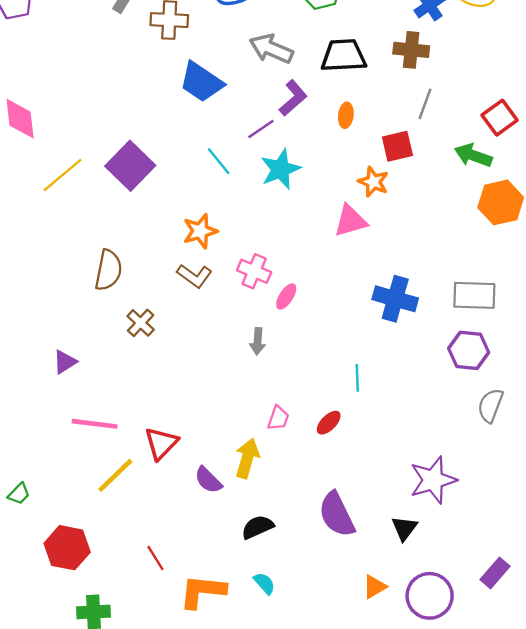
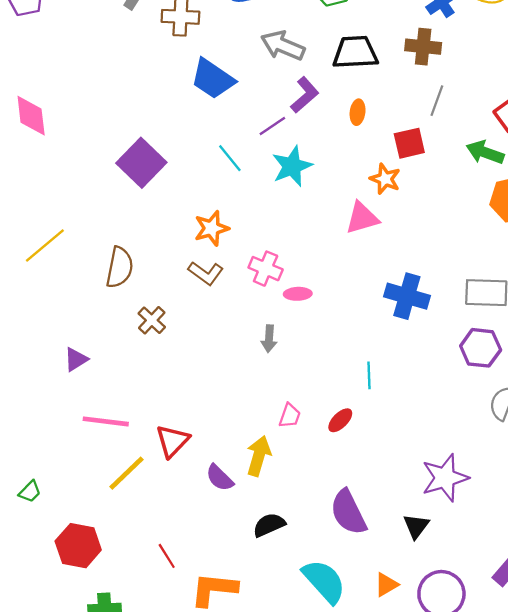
yellow line: (63, 175) -> (45, 246), moved
pink ellipse: (286, 296) -> (298, 294), turned 55
cyan semicircle: (264, 583) -> (324, 581), moved, size x2.0

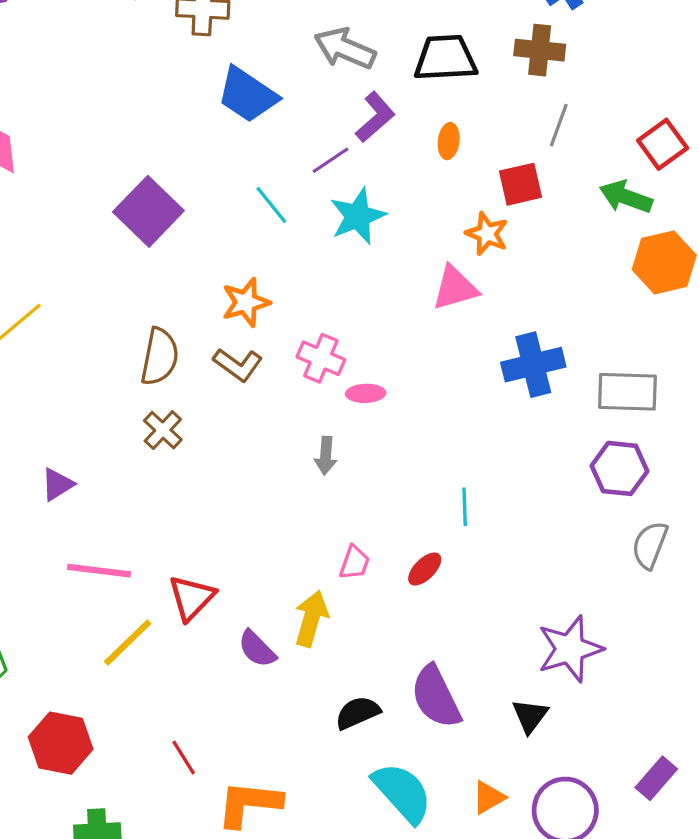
brown semicircle: (120, 267) -> (160, 357), moved
blue cross: (407, 296) -> (533, 365), moved, turned -30
black semicircle: (269, 525) -> (358, 713), moved

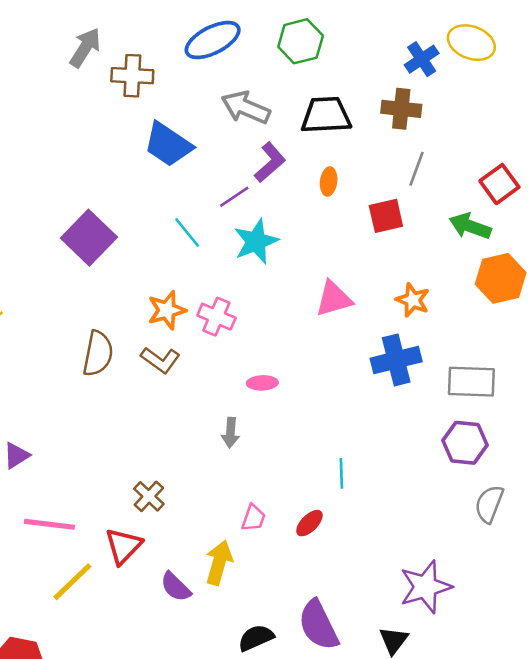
orange star: (487, 234) -> (413, 300), moved
pink cross: (321, 358) -> (216, 317), moved
brown cross: (163, 430) -> (149, 496), moved

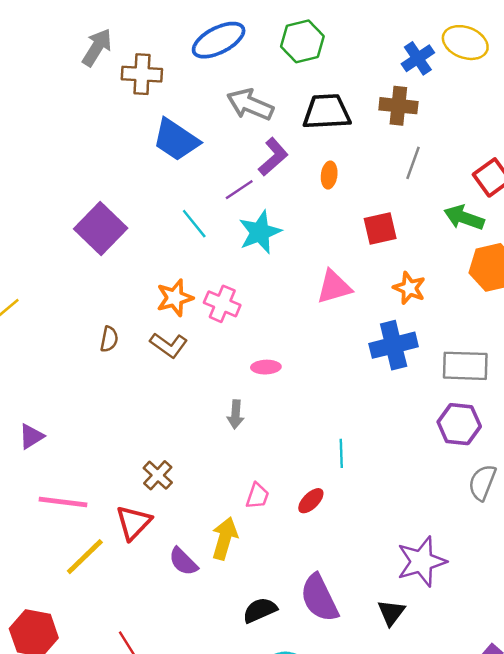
red square: (386, 216) -> (380, 228), moved
brown semicircle: (98, 354) -> (109, 339), size x0.6

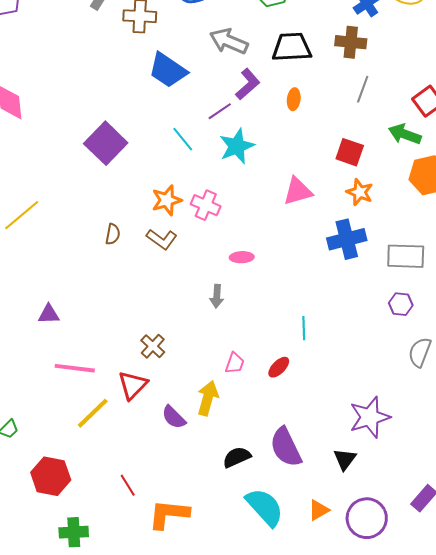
red square: (380, 228) -> (350, 152), moved, turned 32
purple hexagon: (459, 424) -> (401, 304), size x0.7
purple triangle: (31, 436) -> (49, 314), turned 30

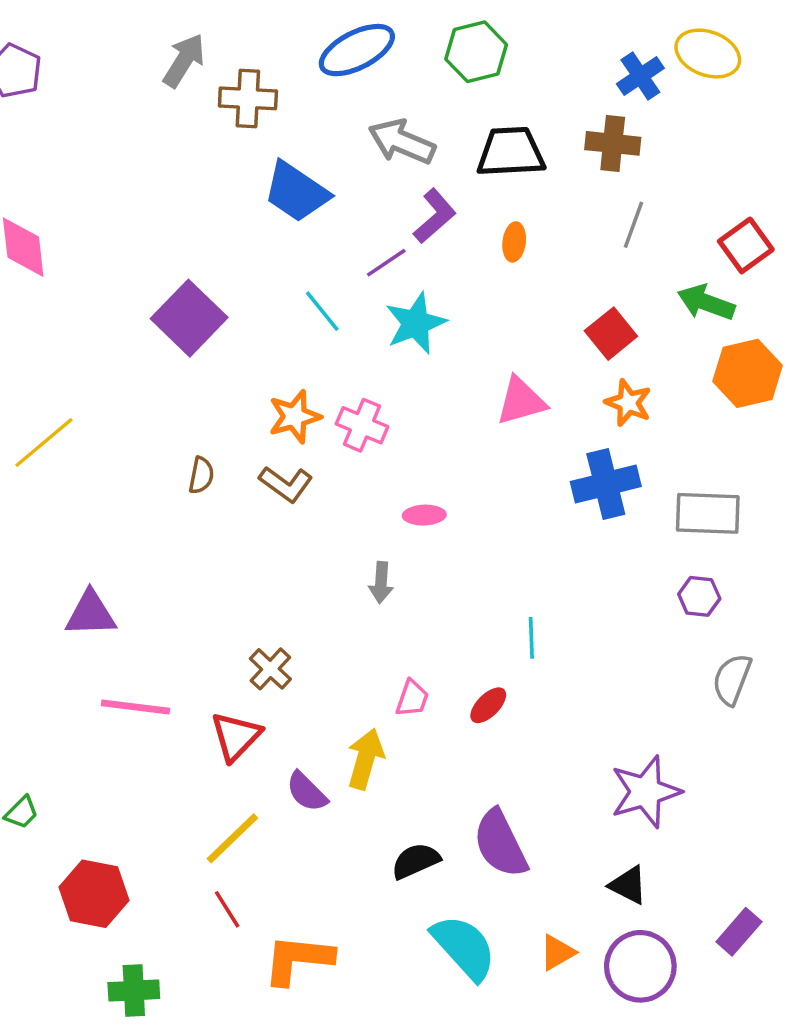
red square: (350, 152) -> (611, 334), turned 32
purple triangle: (49, 314) -> (91, 614), size x1.4
yellow line: (93, 413) -> (232, 838), moved
black triangle: (345, 459) -> (628, 885), moved, turned -40

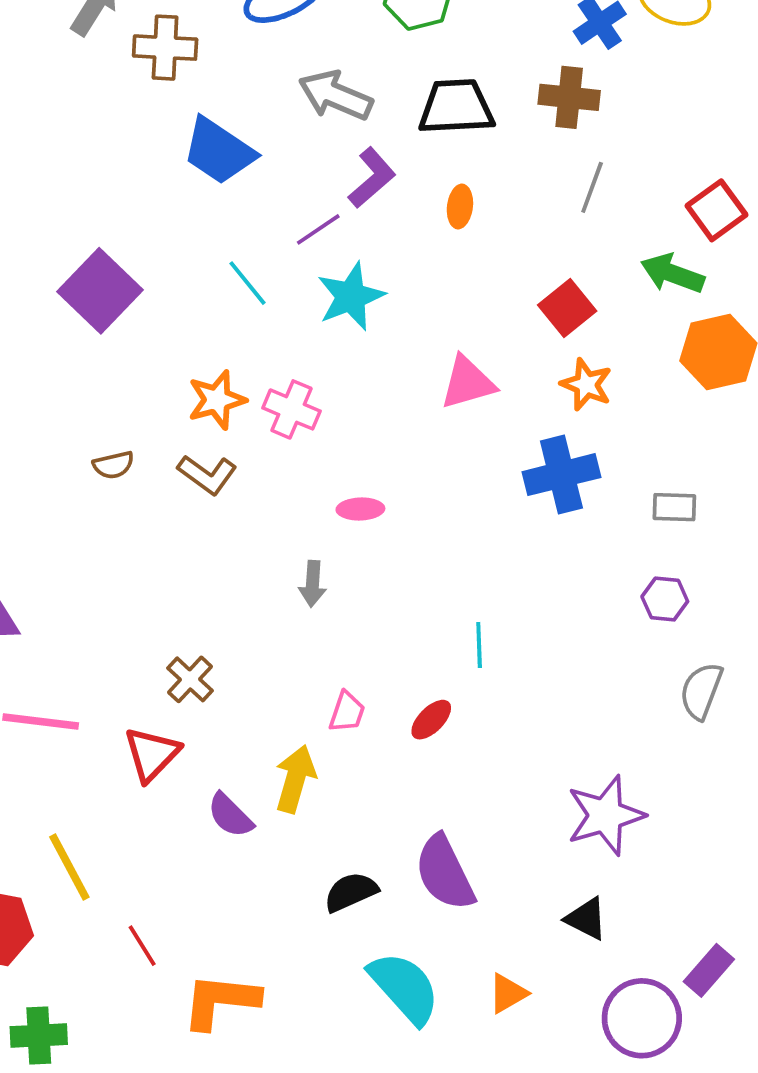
brown semicircle: (201, 475) -> (113, 465), turned 66
gray rectangle: (708, 513) -> (674, 507), size x0.6
yellow line: (232, 838) -> (69, 867), moved, turned -74
purple circle: (640, 966) -> (642, 1018), moved

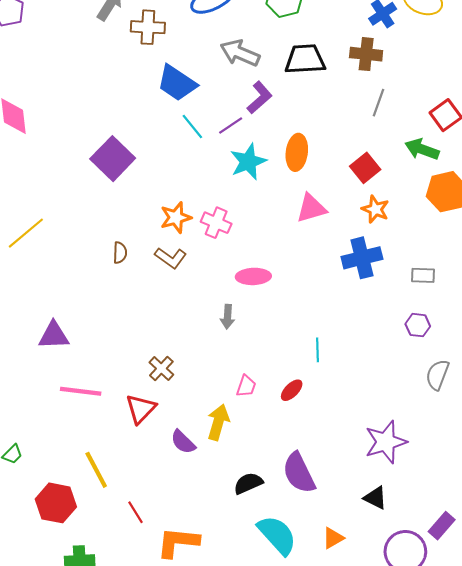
orange ellipse: (460, 206) -> (297, 152), moved, size x1.6
cyan line: (247, 283) -> (192, 126), moved
brown semicircle: (113, 465) -> (120, 253), turned -75
pink ellipse: (360, 509) -> (253, 276), size x1.4

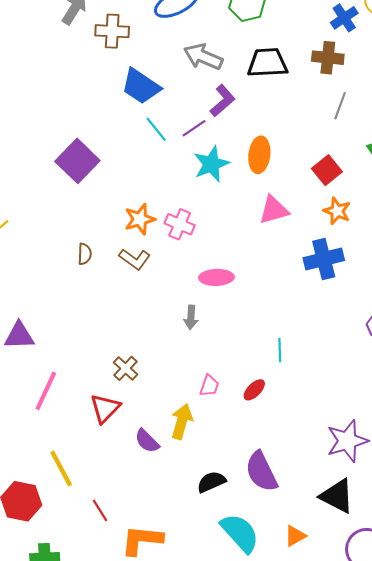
pink line: (81, 391) -> (46, 391), turned -72
black triangle: (375, 498) -> (337, 496), size x1.5

